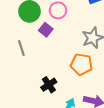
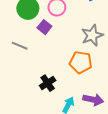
gray line: (21, 48) -> (20, 46), turned -49

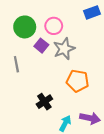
gray star: (92, 35) -> (64, 49), moved
gray line: (20, 46) -> (16, 64), turned 56

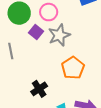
orange pentagon: (78, 81) -> (73, 68), turned 30

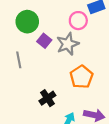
pink circle: (49, 12) -> (78, 21), moved

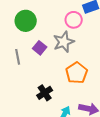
purple square: (44, 41) -> (40, 48), moved

